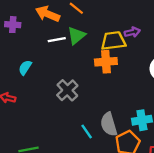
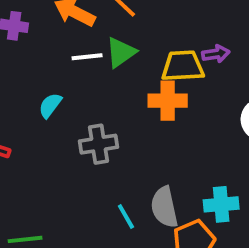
cyan semicircle: (25, 68) -> (50, 105), moved
gray cross: (67, 90) -> (98, 144), turned 30

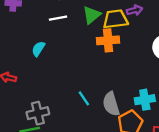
green triangle: (121, 52) -> (92, 15), moved
gray cross: (98, 144) -> (38, 113), moved
cyan line: (126, 217) -> (84, 98), moved

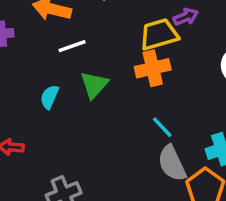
green triangle: (92, 15) -> (94, 85), moved
cyan line: (84, 98) -> (162, 127), moved

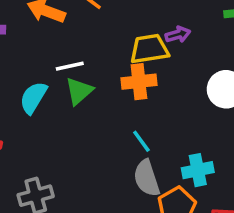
white line: (72, 46) -> (70, 66), moved
cyan semicircle: (50, 97) -> (33, 98), size x1.4

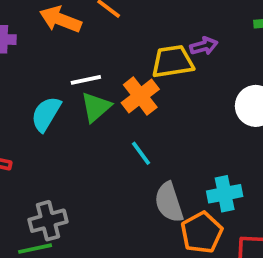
orange cross: (139, 82) -> (140, 96), moved, turned -32
cyan line: (141, 141) -> (141, 153), moved

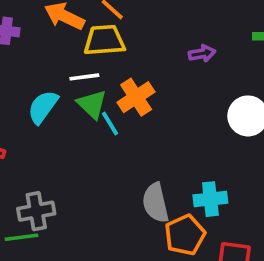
yellow trapezoid: (172, 62) -> (104, 40), moved
green triangle: (96, 107) -> (92, 104), turned -40
cyan line: (141, 153) -> (110, 124), moved

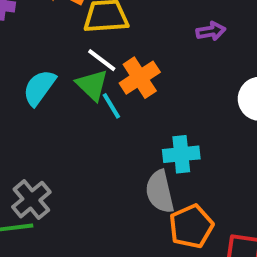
white line: (84, 77) -> (102, 60), moved, turned 44
cyan cross: (210, 199) -> (181, 154), moved
gray cross: (36, 211) -> (31, 200), turned -30

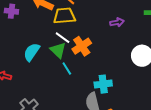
cyan line: (111, 106) -> (67, 68), moved

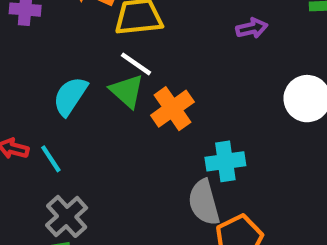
orange cross: (82, 46) -> (172, 109), moved
cyan line: (67, 68) -> (51, 159), moved

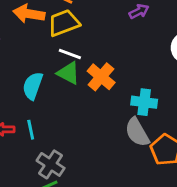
cyan line: (51, 159) -> (31, 130), turned 36
cyan cross: (225, 161) -> (144, 102), turned 30

